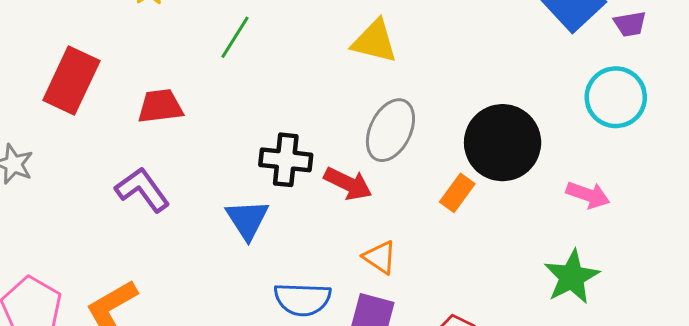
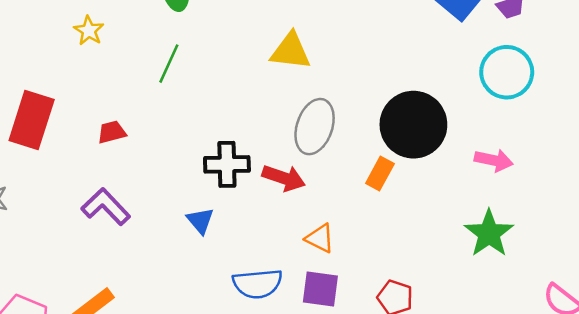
red trapezoid: (160, 106) -> (112, 132), size x0.7
blue triangle: (247, 219) -> (200, 221), size x0.7

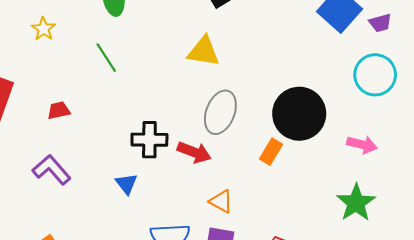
green line: (169, 64) -> (106, 58), turned -60

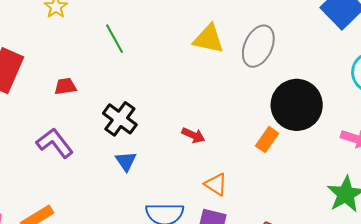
gray ellipse: (220, 112) -> (258, 46), moved
black cross: (149, 140) -> (120, 119), moved, turned 32
red arrow: (194, 152) -> (193, 135), size x0.7

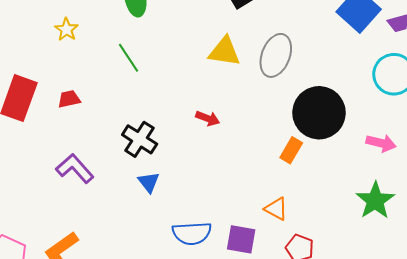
red trapezoid: (65, 86) -> (69, 99), moved
red arrow: (193, 135) -> (208, 118), moved
orange triangle: (216, 184) -> (276, 209), moved

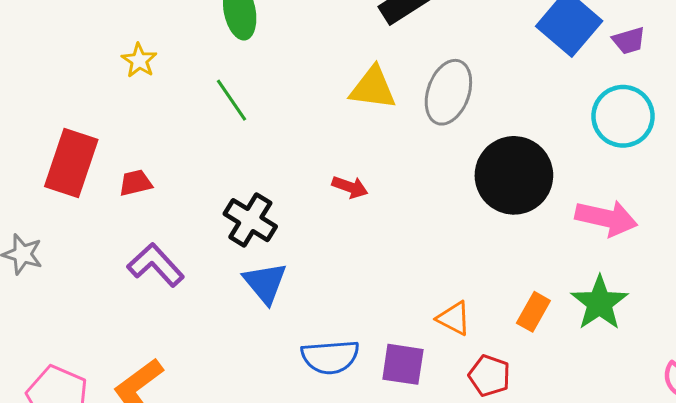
red trapezoid: (69, 99) -> (135, 183), moved
pink arrow: (381, 143) -> (606, 218), size x1.4
orange rectangle: (291, 150) -> (533, 312), moved
blue triangle: (149, 182) -> (265, 283), size x1.4

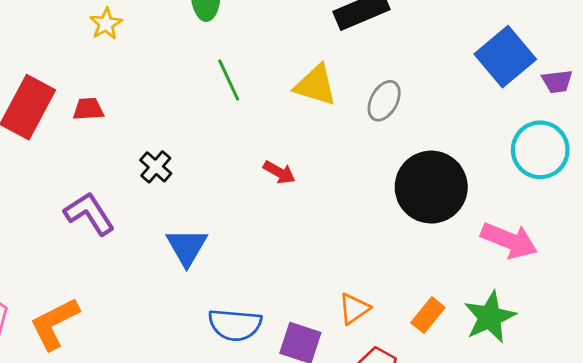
gray ellipse: (448, 92) -> (384, 101), size x0.7
green line: (231, 100) -> (229, 80), moved
red trapezoid: (135, 183) -> (88, 109), moved
black cross: (250, 220) -> (156, 167), moved, size x0.7
orange triangle: (454, 318) -> (354, 309), turned 48

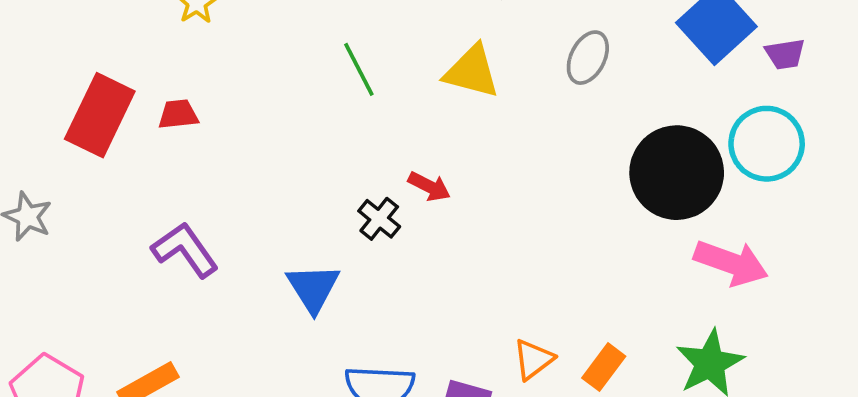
gray ellipse: (384, 101) -> (588, 58), moved
black cross: (156, 167) -> (379, 219), moved
black circle: (431, 187) -> (677, 173), moved
orange rectangle: (428, 315) -> (604, 367), moved

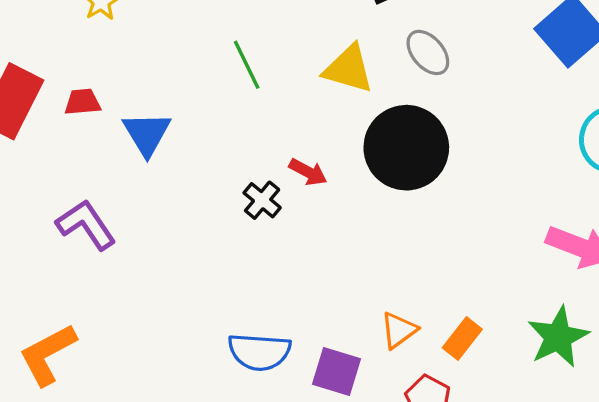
gray ellipse: (588, 58) -> (428, 52), moved, turned -69
black circle: (677, 173) -> (406, 148), moved
blue triangle: (313, 288) -> (147, 134), moved

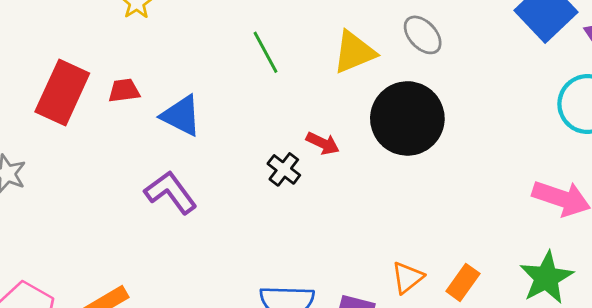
yellow triangle: (349, 69) -> (354, 52), turned -36
blue triangle: (147, 134) -> (181, 116), turned -30
purple L-shape: (86, 225) -> (171, 192), moved

